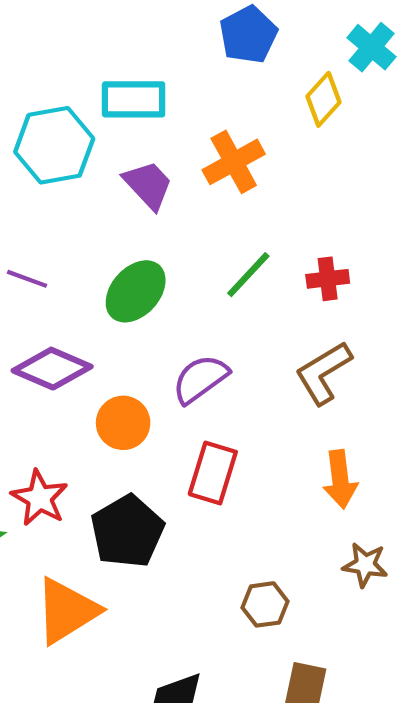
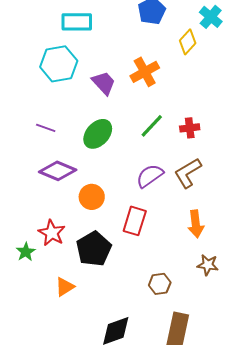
cyan rectangle: (134, 99) -> (77, 22), moved
purple semicircle: (200, 379) -> (150, 176), moved
orange triangle: (67, 611) -> (65, 287), size x0.6

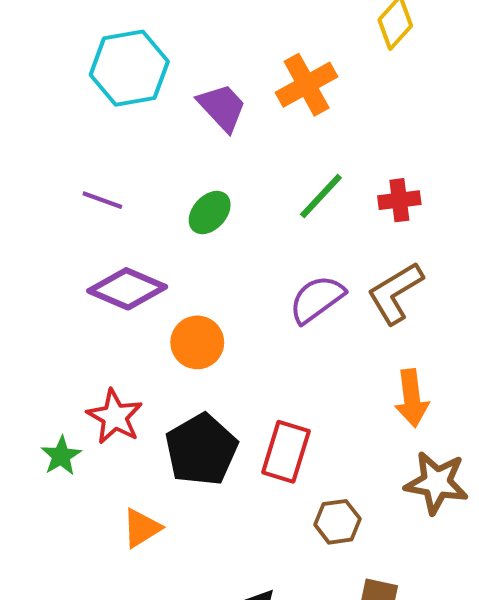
green ellipse: (98, 134) -> (210, 213), size x0.7
red rectangle: (135, 221) -> (286, 452), moved
brown star: (208, 265) -> (436, 483), size x1.4

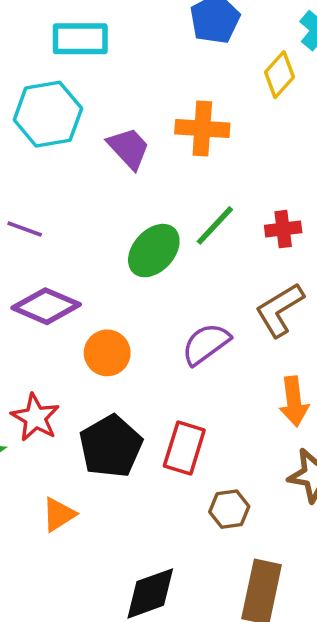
orange cross: (307, 85) -> (202, 128), turned 33
green ellipse: (210, 213) -> (154, 251), moved, size x1.4
purple semicircle: (317, 299) -> (206, 344), moved

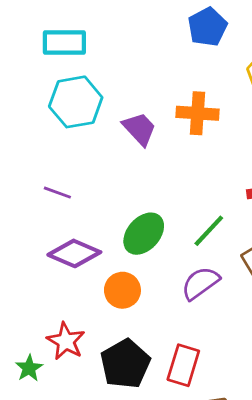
cyan rectangle: (80, 39) -> (64, 42), moved
green line: (215, 225) -> (209, 231), moved
green ellipse: (154, 251) -> (144, 234), moved

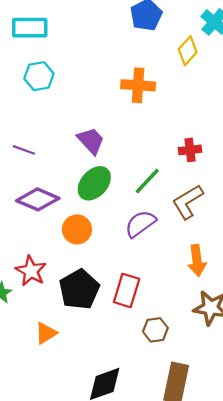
cyan hexagon: (76, 102) -> (39, 76), size x0.7
purple trapezoid: (139, 129) -> (91, 141), moved

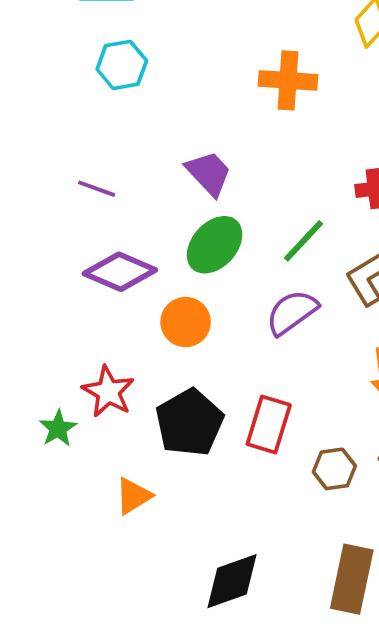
brown hexagon: (155, 330) -> (334, 469), moved

